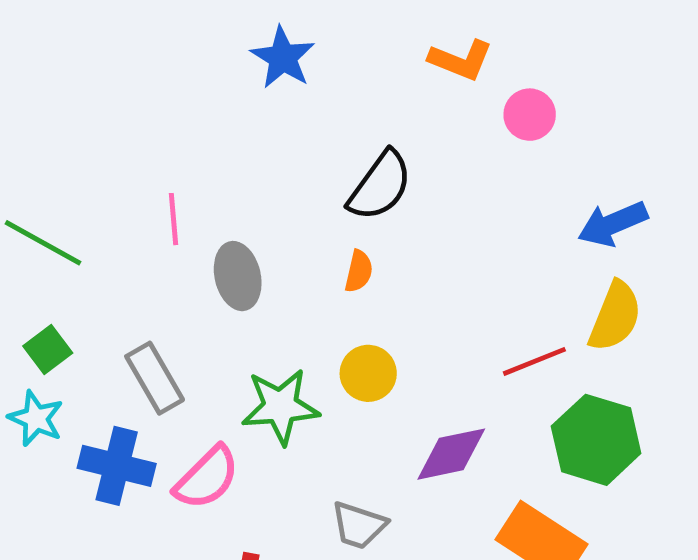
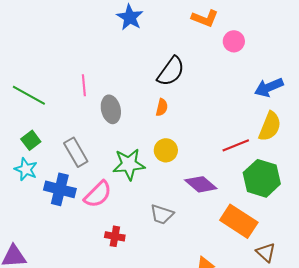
purple diamond: (451, 454) -> (201, 184), turned 52

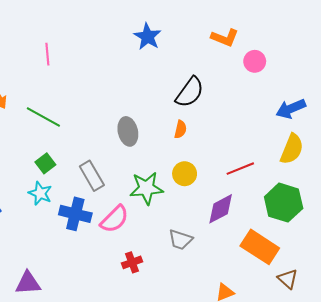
pink line: (84, 85) -> (47, 54), moved
red line: (236, 145) -> (240, 169), moved
purple diamond: (201, 184) -> (221, 209), turned -68
red cross: (115, 236) -> (132, 262), turned -30

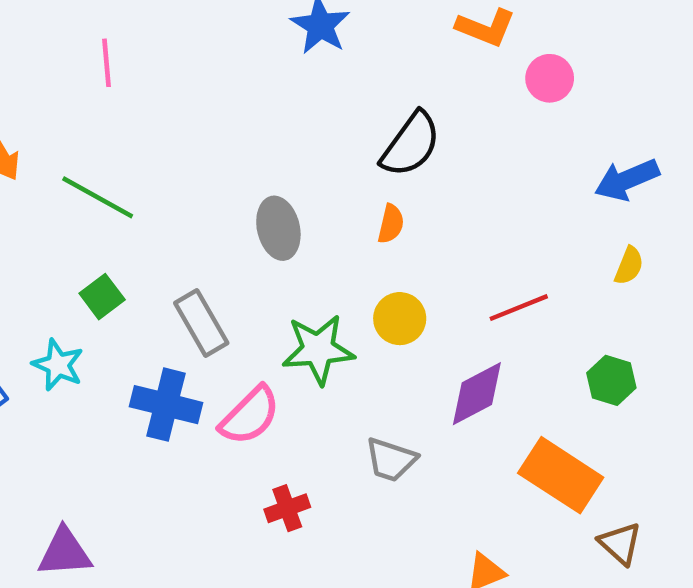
yellow semicircle: (292, 149) -> (629, 266), size x0.6
cyan star: (40, 193) -> (58, 365), moved
green hexagon: (284, 203) -> (611, 380), size x0.6

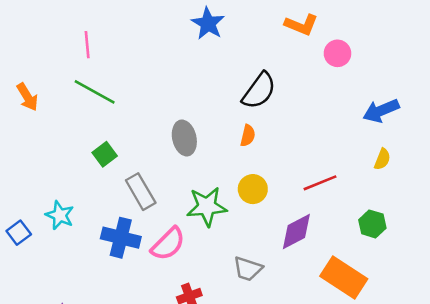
green line: (98, 197) -> (95, 92), moved
green square: (102, 297) -> (105, 154), moved

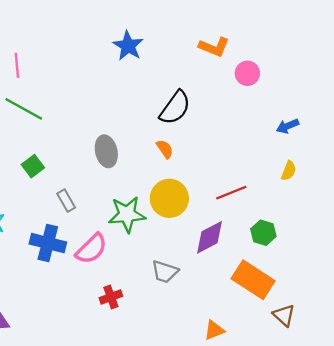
blue arrow: (381, 111) -> (287, 126), size x0.7
orange semicircle: (248, 136) -> (165, 149), turned -48
yellow circle: (253, 189) -> (169, 198), size x1.4
gray rectangle: (141, 192) -> (66, 201), size x0.7
green hexagon: (372, 224) -> (263, 233), moved

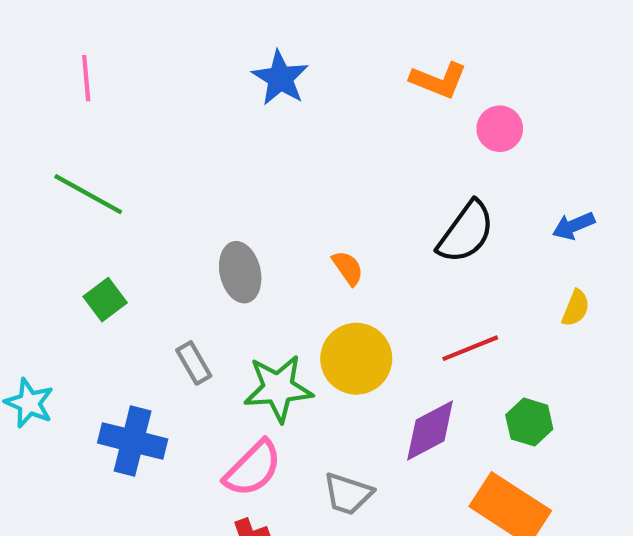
pink line: (17, 65) -> (86, 78), moved
black semicircle: (175, 108) -> (466, 232), moved
gray rectangle: (66, 201) -> (194, 363), moved
pink semicircle: (91, 249) -> (253, 468), moved

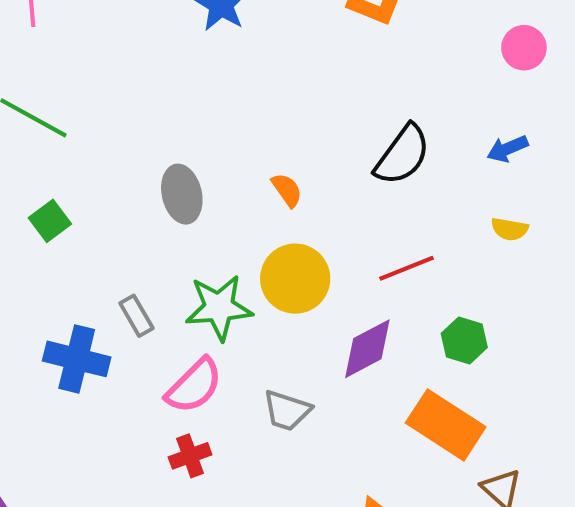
pink circle: (500, 129) -> (524, 48), moved
yellow semicircle: (576, 308) -> (510, 229), turned 78
gray rectangle: (194, 363) -> (136, 316), moved

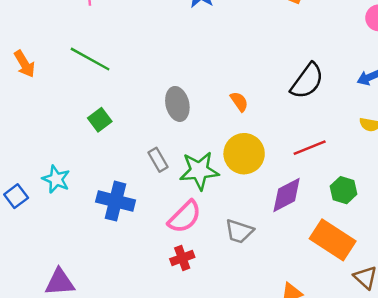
gray rectangle: (136, 316) -> (158, 160), moved

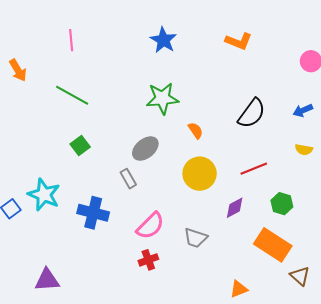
orange arrow: (25, 64) -> (18, 70), moved
gray ellipse: (177, 104) -> (145, 149), moved, turned 64
green star: (199, 171) -> (162, 98), moved
cyan star: (56, 179) -> (44, 195), size x1.4
purple diamond: (287, 195) -> (235, 208), size x0.7

